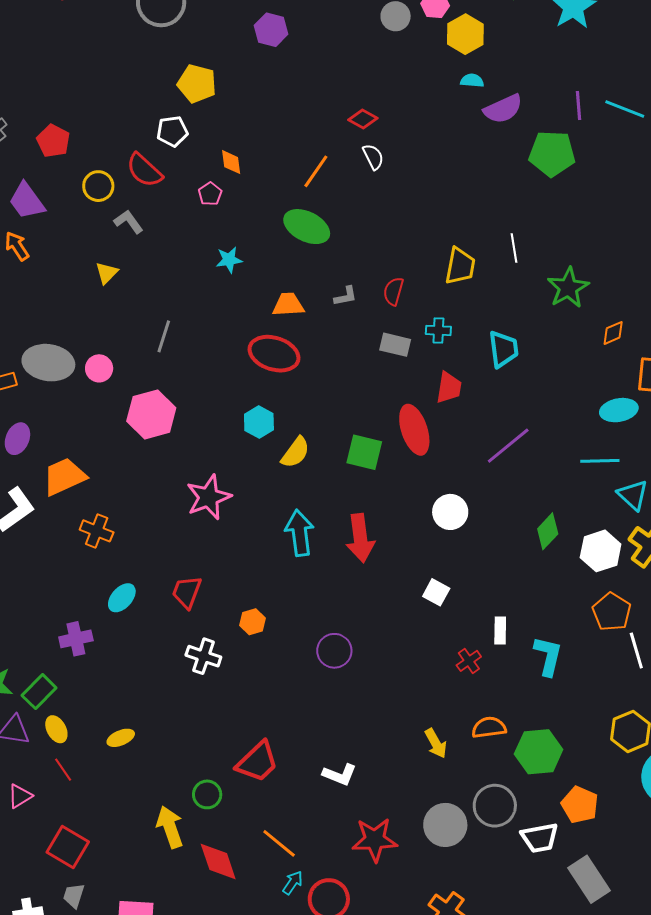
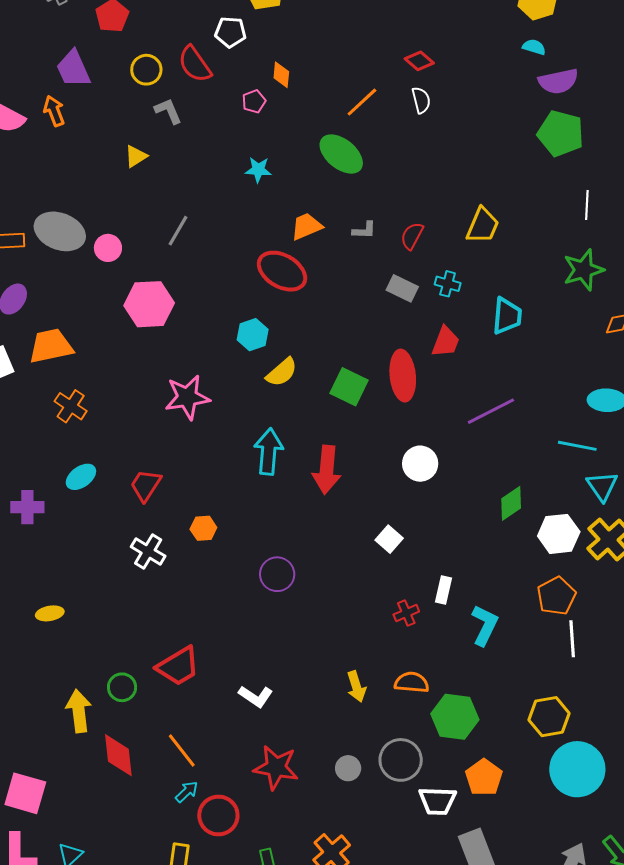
green pentagon: (552, 154) -> (561, 133), moved
white line: (514, 248) -> (587, 205), moved
orange trapezoid: (288, 305) -> (306, 226), turned -32
gray circle: (445, 825) -> (348, 768), size x0.6

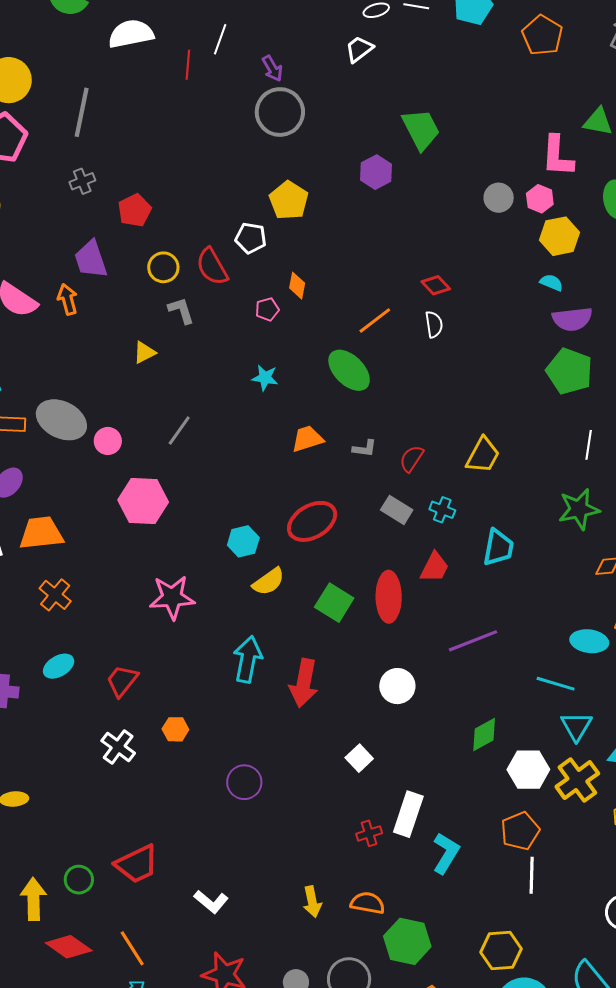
red ellipse: (282, 271) -> (312, 521), moved, turned -66
white rectangle: (444, 590) -> (408, 814), size x1.6
red diamond: (118, 755) -> (69, 947), turned -54

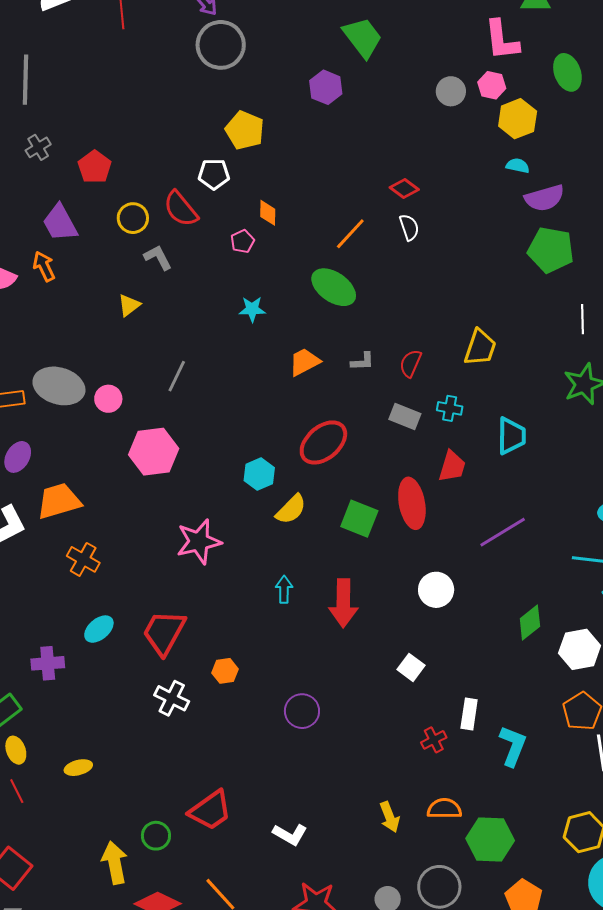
cyan arrow: (248, 659) -> (284, 589), size x0.6
red trapezoid: (122, 681) -> (164, 632), size x1.4
white rectangle: (408, 814) -> (469, 714), size x0.7

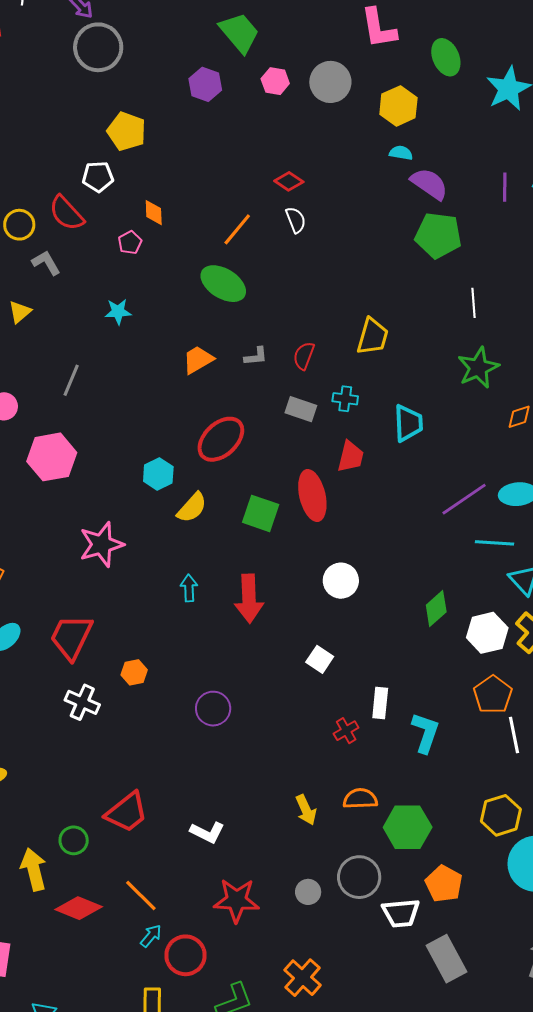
pink hexagon: (492, 85) -> (275, 81), moved
gray circle: (451, 91) -> (330, 82), size x1.4
purple semicircle: (545, 198) -> (429, 184), turned -126
cyan star: (252, 309) -> (118, 312), moved
purple line: (503, 532) -> (464, 499), moved

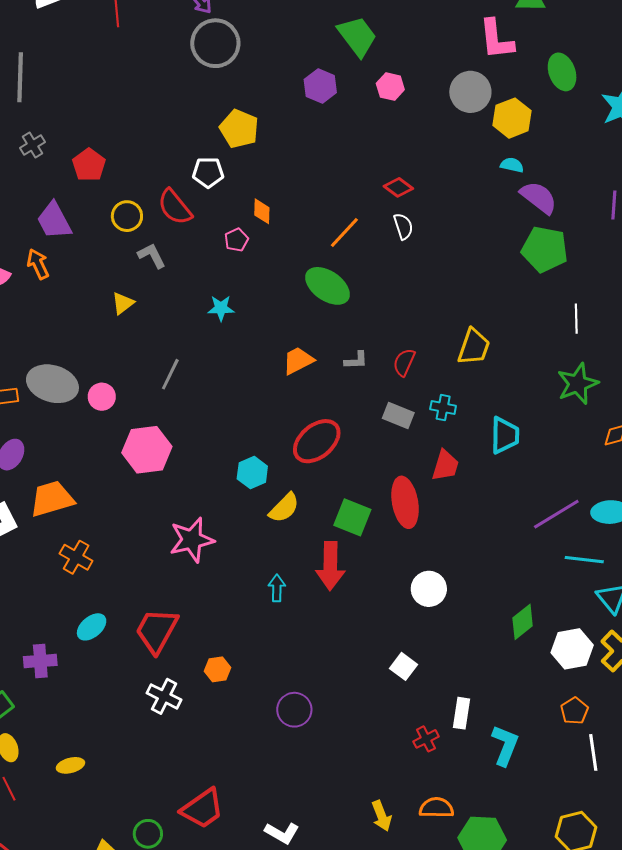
gray circle: (330, 82) -> (470, 92), moved
red arrow: (249, 599) -> (330, 566), moved
orange pentagon: (493, 695) -> (574, 711), size x0.7

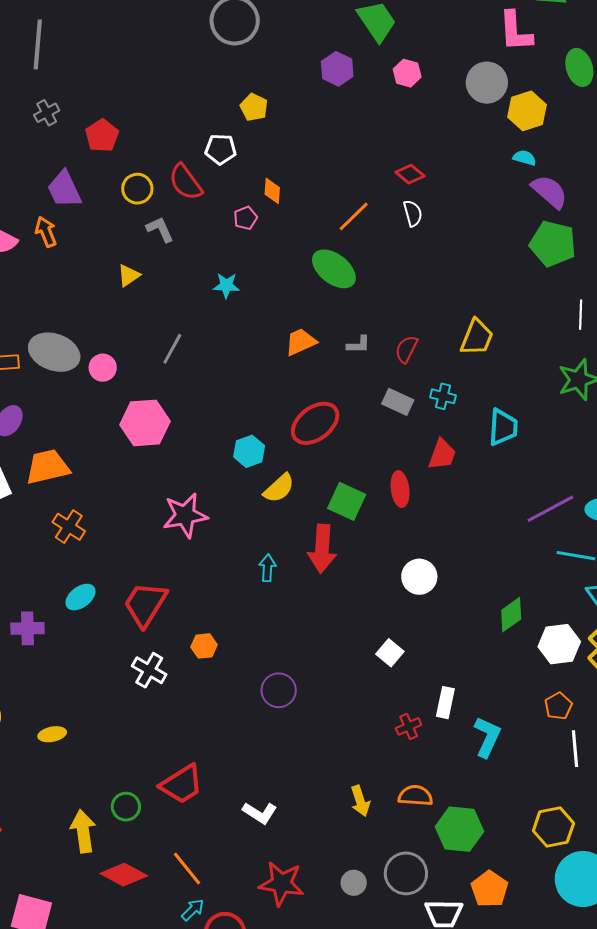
yellow pentagon: (239, 129) -> (254, 107), size x0.7
red ellipse: (405, 502) -> (400, 489), size x0.7

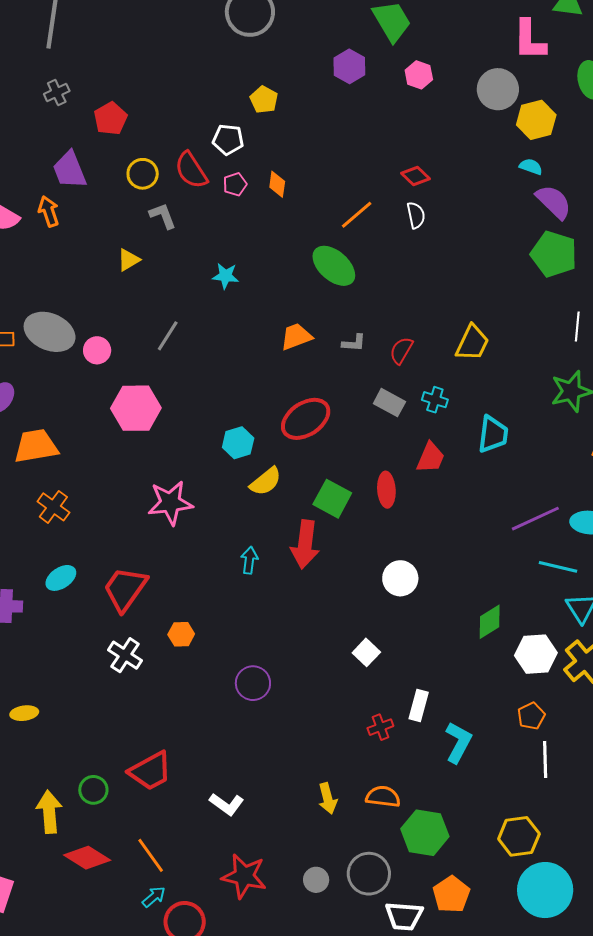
pink pentagon: (245, 218) -> (235, 184), moved

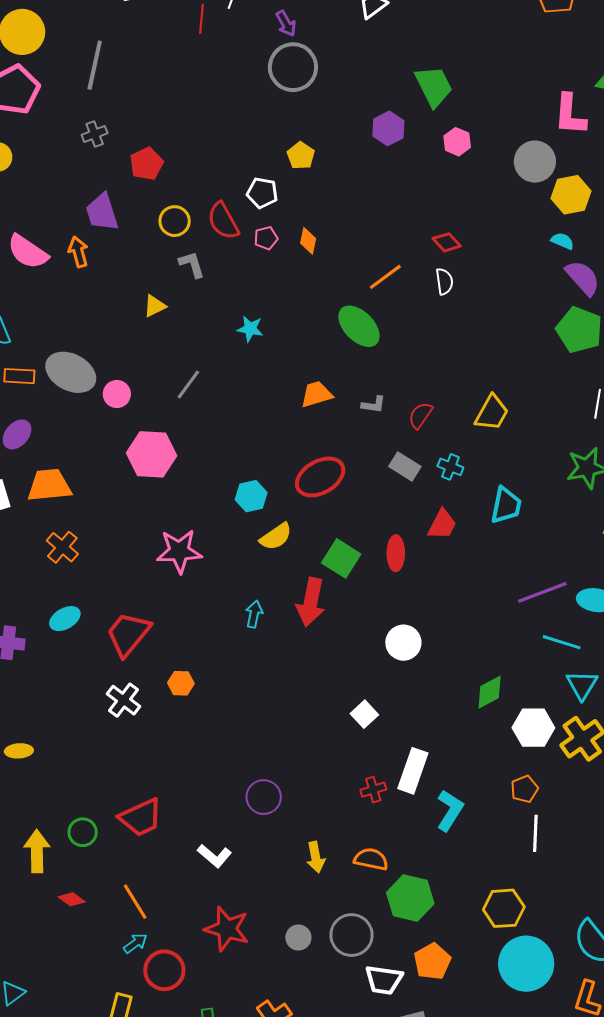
purple circle: (253, 683) -> (264, 797), moved
white rectangle: (419, 706) -> (413, 771), size x1.4
red diamond: (87, 858) -> (72, 899), size x0.6

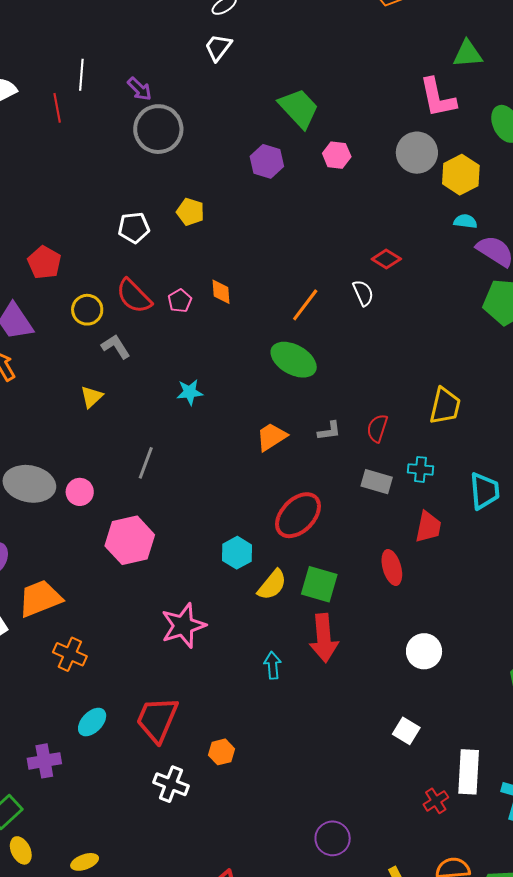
white pentagon: (262, 193) -> (134, 228), moved
red diamond: (447, 242) -> (386, 259), moved
green square: (341, 558) -> (319, 584), moved

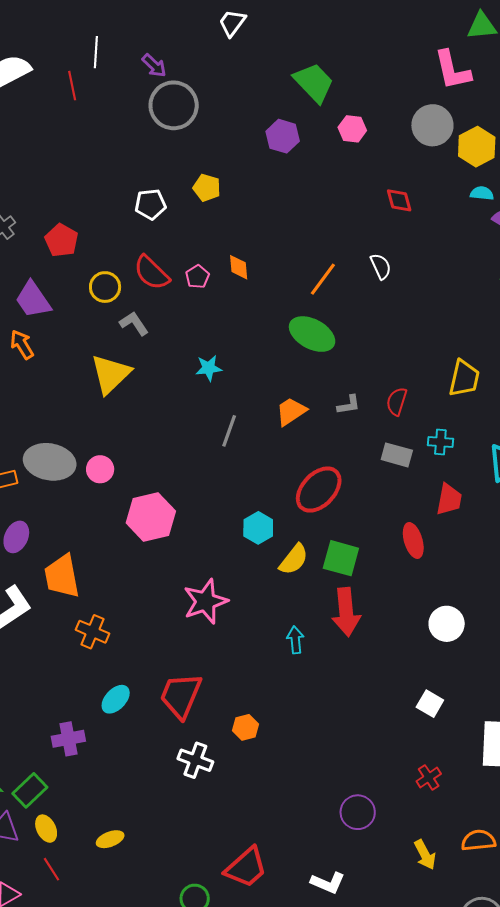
red diamond: (386, 259) -> (399, 200), moved, turned 44
yellow triangle: (92, 397) -> (111, 374), size x1.8
gray line: (146, 463) -> (229, 431), moved
orange trapezoid: (40, 598) -> (62, 576), turned -78
red cross: (436, 801) -> (429, 777), moved

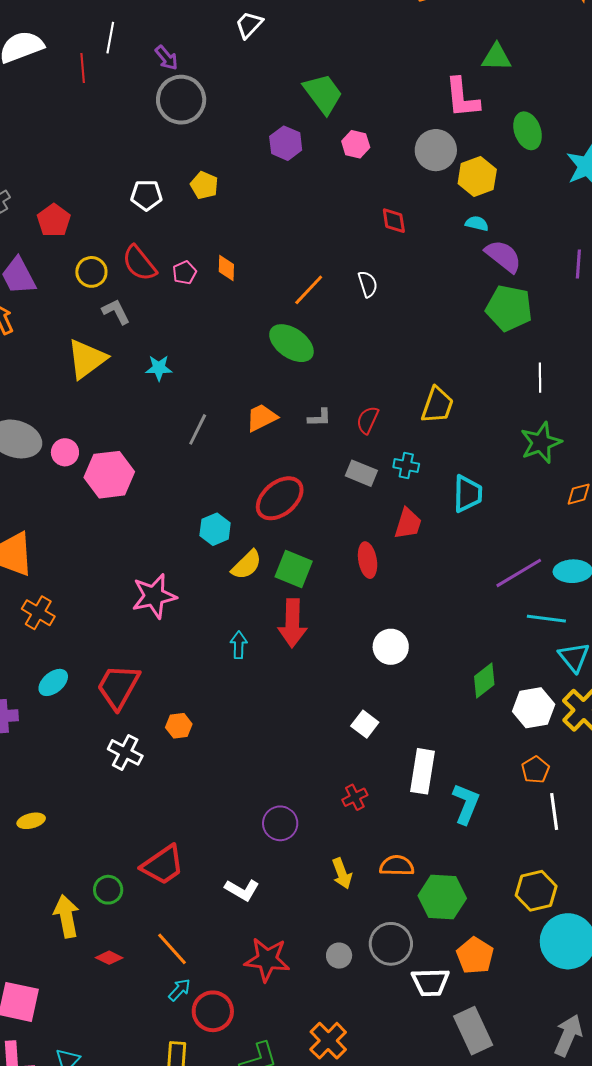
cyan star: (209, 368) -> (159, 368), moved
pink hexagon: (151, 517) -> (109, 475), moved

